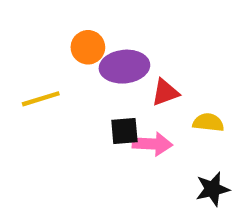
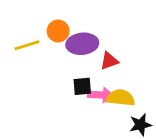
yellow line: (41, 99) -> (27, 45), moved
yellow semicircle: (208, 122) -> (121, 98), moved, size x1.4

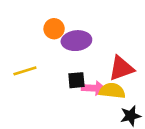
yellow line: (27, 45) -> (25, 71), moved
red triangle: (109, 61) -> (121, 68), moved, size x1.5

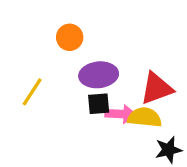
purple ellipse: (76, 41) -> (99, 75), moved
yellow line: (25, 71) -> (32, 92), turned -40

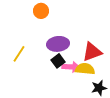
orange circle: (70, 37) -> (41, 11), moved
black square: (99, 104) -> (58, 61), turned -32

